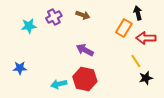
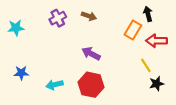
cyan star: (29, 26) -> (16, 28), moved
cyan arrow: (59, 84) -> (55, 85), moved

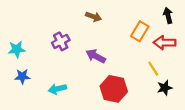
black arrow: (148, 14) -> (168, 15), moved
purple cross: (58, 18) -> (61, 41), moved
cyan star: (16, 28) -> (17, 49), moved
red hexagon: (91, 85) -> (114, 89), moved

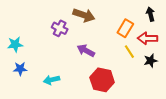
brown arrow: (93, 17) -> (84, 15), size x1.5
purple cross: (61, 41) -> (60, 28), moved, turned -35
yellow line: (153, 69) -> (129, 52), moved
black star: (165, 88) -> (151, 61), moved

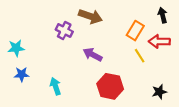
black star: (151, 61) -> (159, 92), moved
cyan arrow: (52, 80) -> (55, 86), turned 84

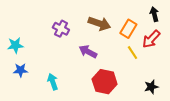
brown arrow: (90, 16) -> (99, 24), moved
red arrow: (159, 41) -> (151, 39), turned -48

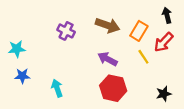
purple arrow: (88, 52) -> (108, 59), moved

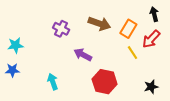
purple arrow: (108, 59) -> (83, 55), moved
blue star: (22, 76) -> (12, 70), moved

